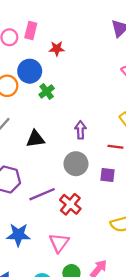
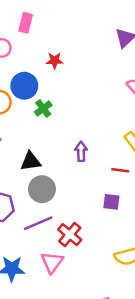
pink rectangle: (31, 31) -> (26, 23), moved
gray circle: (76, 164) -> (42, 189), moved
pink triangle: (59, 243) -> (52, 262), moved

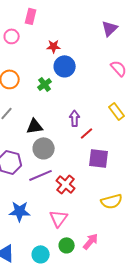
blue circle: (24, 86) -> (65, 66), moved
red line: (120, 170) -> (87, 133), moved, turned -48
purple square: (111, 202) -> (99, 158), size x1.5
pink triangle: (52, 262) -> (59, 218), moved

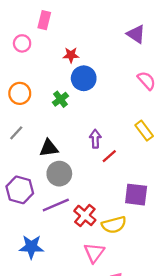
purple triangle: (110, 28) -> (136, 34), turned -42
purple square: (99, 158) -> (136, 195), moved
yellow semicircle: (112, 201) -> (114, 225), moved
pink triangle: (59, 218) -> (94, 253), moved

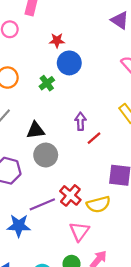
purple line: (56, 205) -> (42, 204), moved

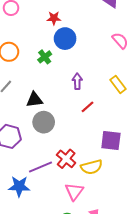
purple arrow: (80, 121) -> (77, 81), moved

